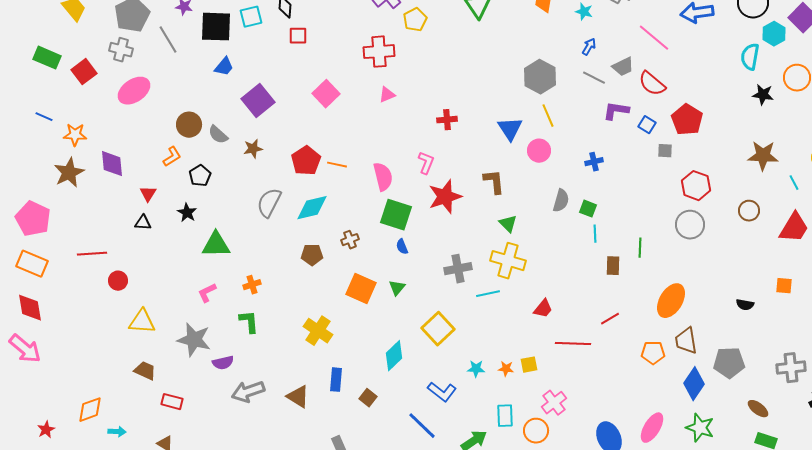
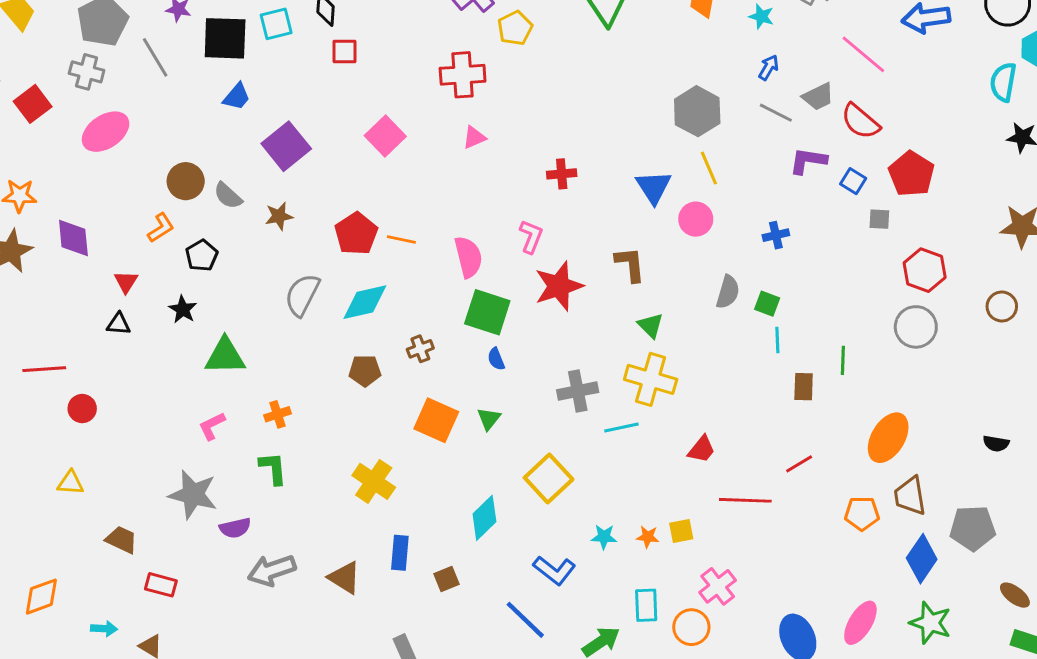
yellow triangle: (142, 322) -> (71, 483), moved, size x0.7
brown square: (368, 398) -> (447, 579), turned 30
cyan arrow: (117, 432) -> (104, 629), moved

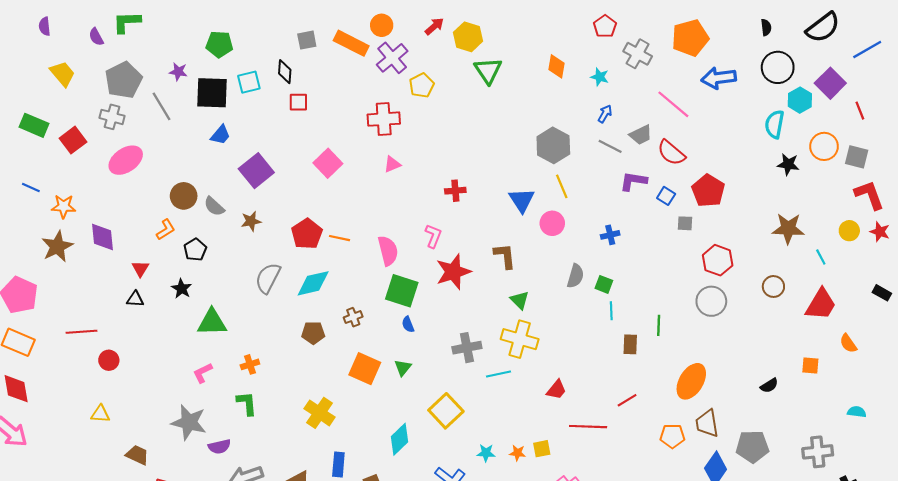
black semicircle: (996, 443) -> (769, 386), turned -42

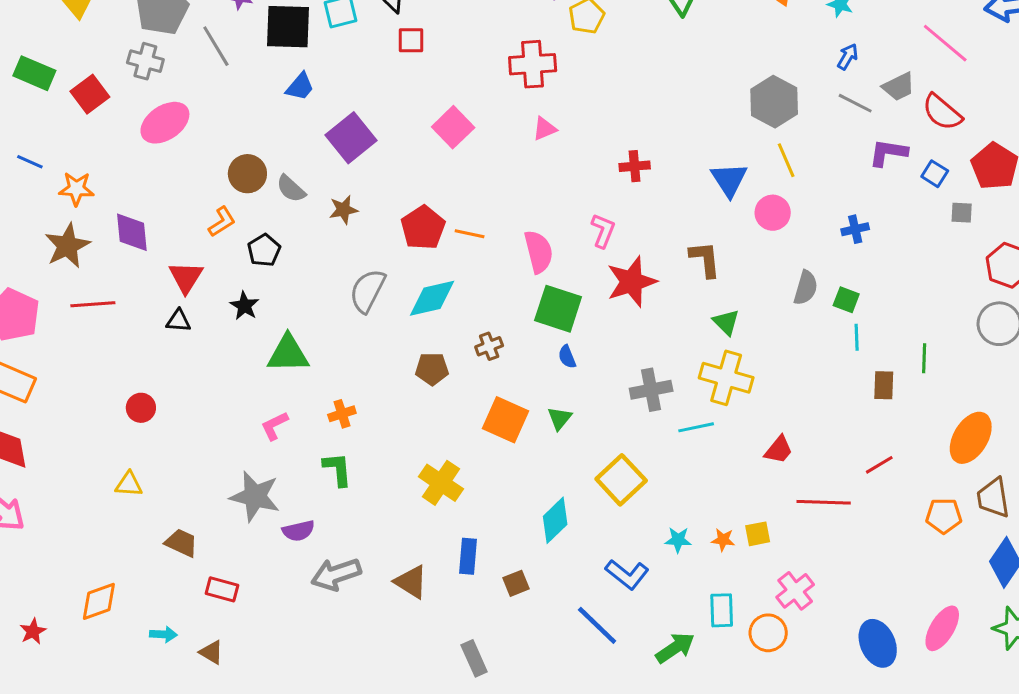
red triangle: (140, 269) -> (186, 277), size x1.4
red line: (81, 332) -> (93, 304), moved

